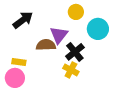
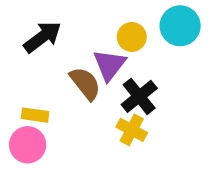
yellow circle: (76, 12) -> (132, 37), moved
cyan circle: (98, 29) -> (180, 26), moved
brown semicircle: (46, 45) -> (85, 83), turned 54

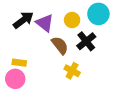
purple triangle: (109, 65) -> (45, 23), moved, turned -30
brown semicircle: (85, 83) -> (60, 45), moved
black cross: (139, 96) -> (86, 41), moved

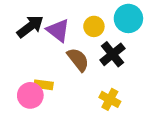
yellow rectangle: (19, 63) -> (44, 85), moved
yellow cross: (72, 71) -> (110, 99), moved
pink circle: (15, 79) -> (30, 95), moved

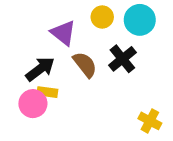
black arrow: (30, 26) -> (40, 69), moved
yellow circle: (94, 26) -> (102, 17), moved
yellow cross: (110, 99) -> (150, 121), moved

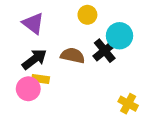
cyan circle: (140, 20) -> (119, 36), moved
purple triangle: (63, 33) -> (33, 23), moved
brown semicircle: (85, 65) -> (73, 55), turned -40

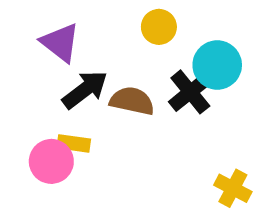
black arrow: (34, 59) -> (85, 90), moved

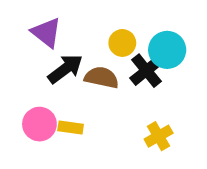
yellow circle: (159, 27) -> (122, 43), moved
yellow rectangle: (74, 143) -> (71, 128), moved
yellow cross: (233, 188) -> (159, 136), moved, turned 32

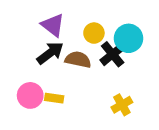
purple triangle: (46, 33) -> (53, 25), moved

